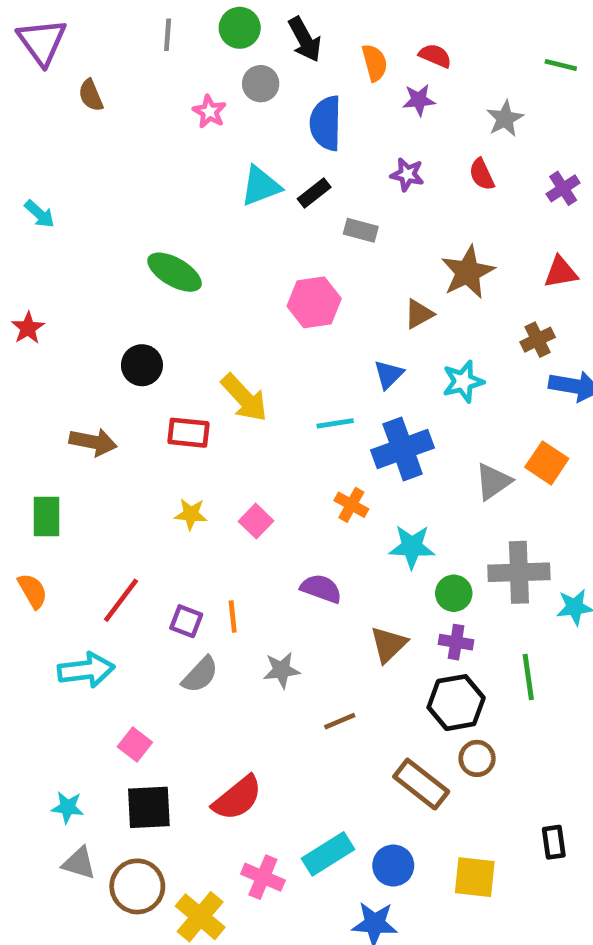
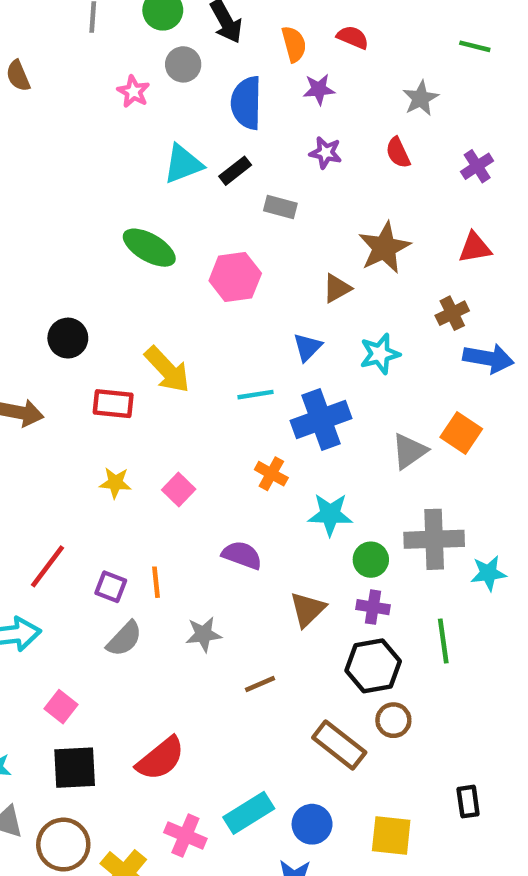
purple star: (419, 100) -> (319, 89), moved
green ellipse: (175, 272) -> (149, 248), moved

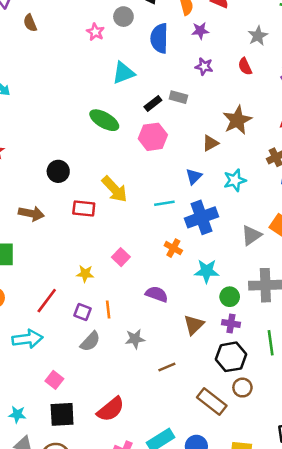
black rectangle: (235, 171) -> (153, 104), moved
yellow star: (115, 483) -> (85, 274), moved

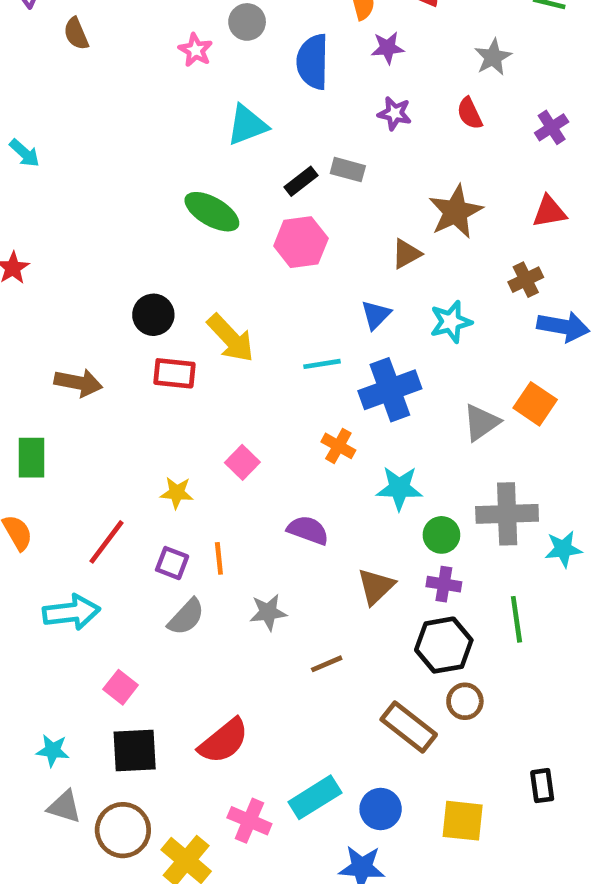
black circle: (58, 171) -> (153, 315), moved

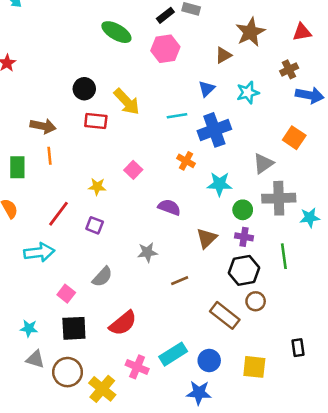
gray triangle: (481, 423) -> (263, 163), moved
orange line: (219, 558) -> (49, 156), moved
gray semicircle: (186, 617) -> (102, 277), moved

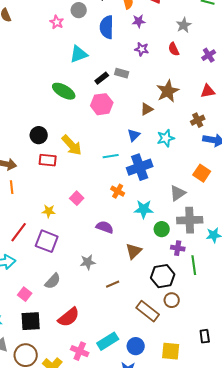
purple square: (95, 225) -> (47, 241), size x1.6
purple cross: (244, 237) -> (178, 248), moved

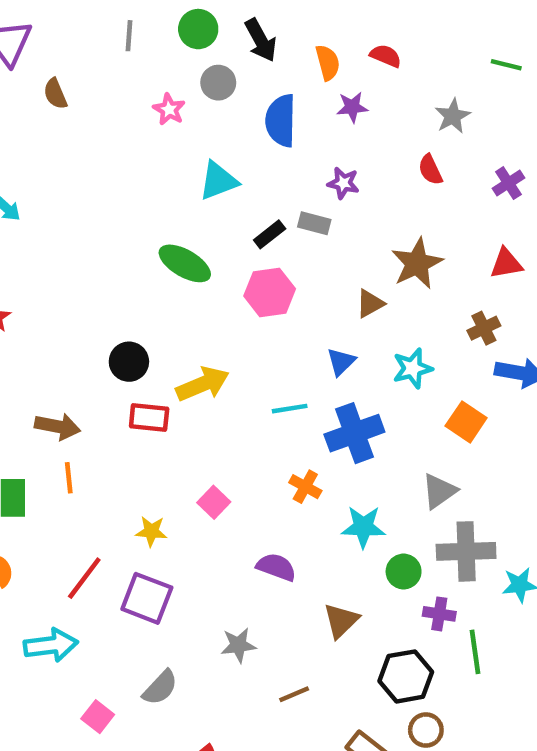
purple star: (142, 49) -> (343, 183), moved
yellow arrow: (72, 145) -> (203, 384), turned -70
orange square: (202, 173) -> (466, 422), moved

